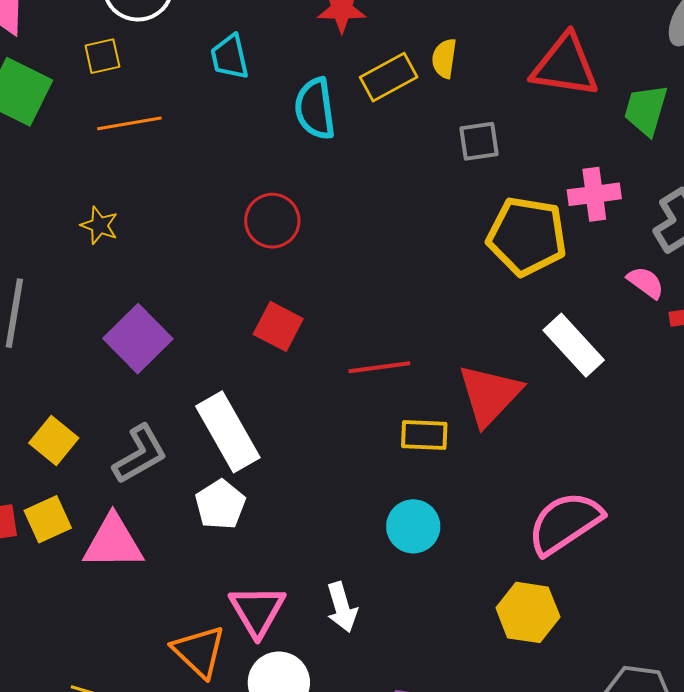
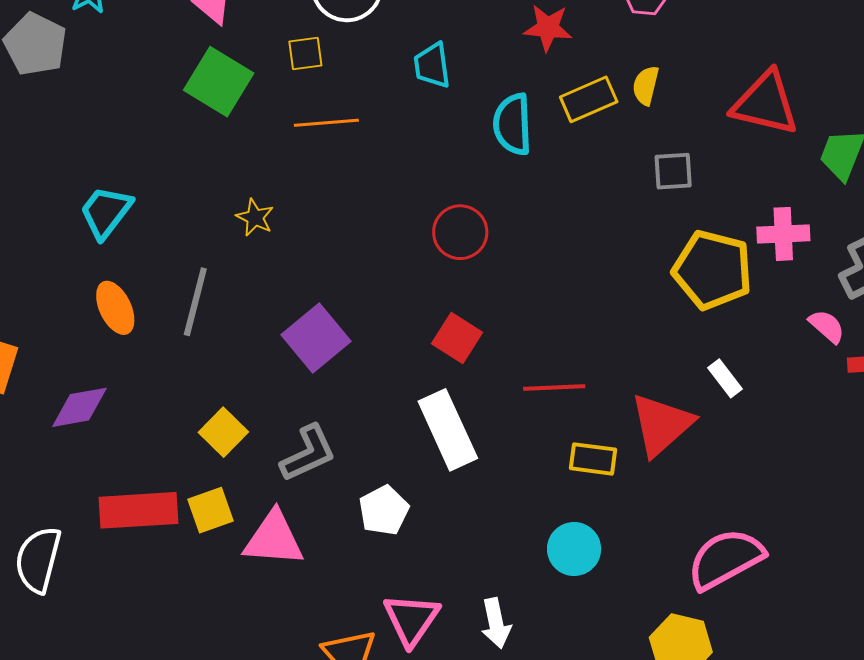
yellow star: (99, 225) -> (255, 217), moved
white rectangle: (574, 345) -> (725, 378), moved, size x0.6
white rectangle: (228, 432) -> (448, 430), moved

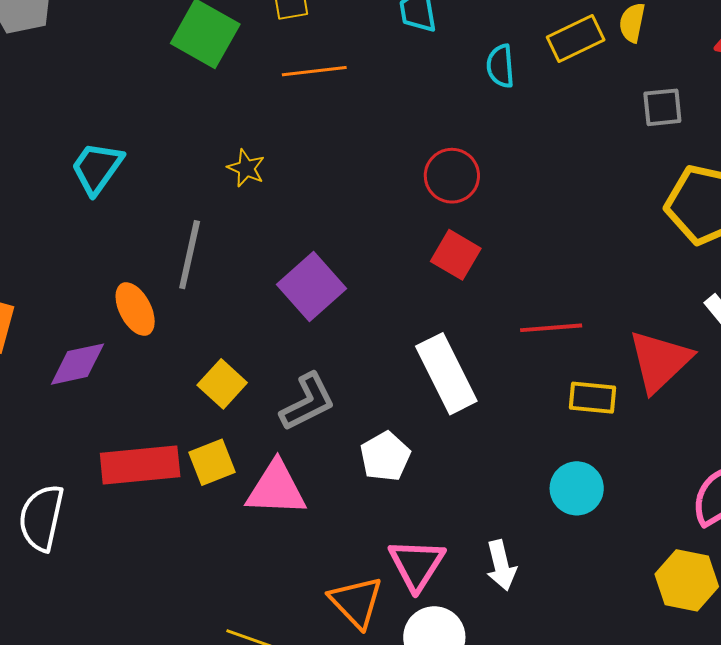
cyan semicircle: (513, 124) -> (500, 66), size x0.7
orange ellipse: (115, 308) -> (135, 309), moved
red square: (457, 338) -> (456, 255), moved

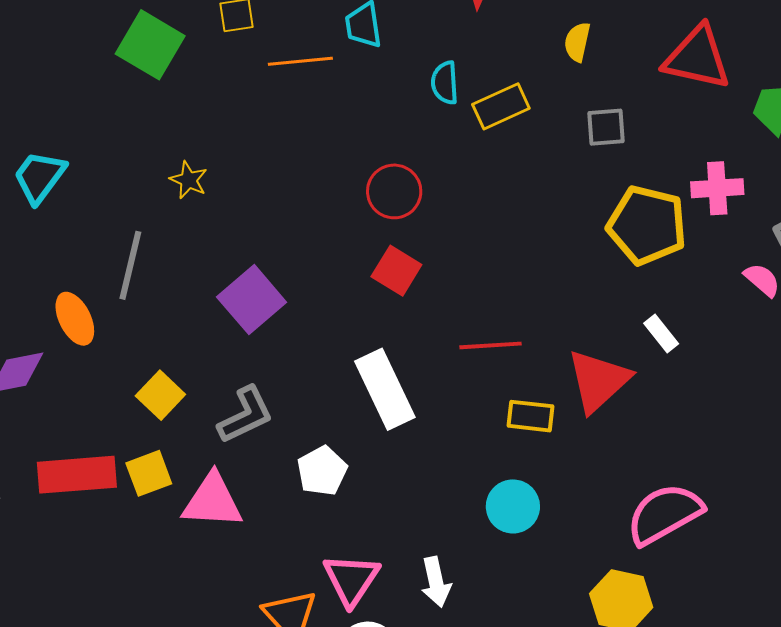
yellow rectangle: (576, 39) -> (501, 106), moved
orange line: (314, 71) -> (300, 61), moved

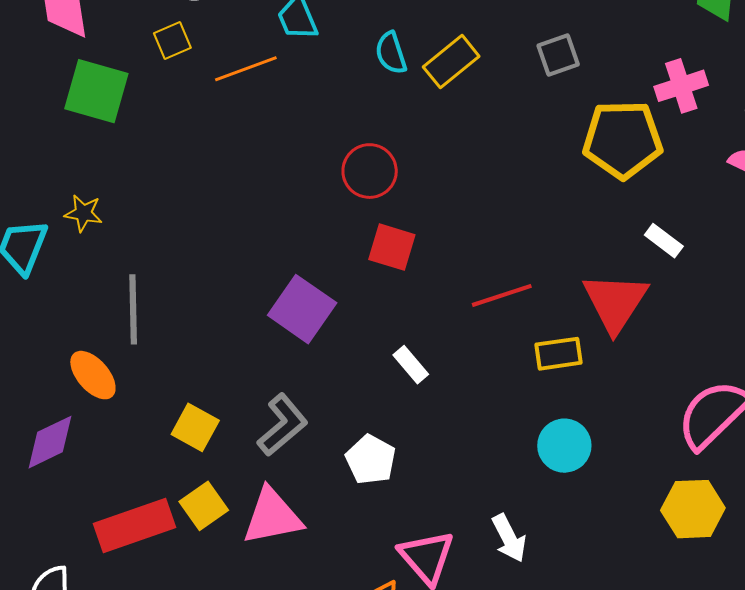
yellow star: (189, 180) -> (83, 213), moved
purple square: (252, 300) -> (302, 309), moved
white rectangle: (385, 389) -> (411, 365), size x0.5

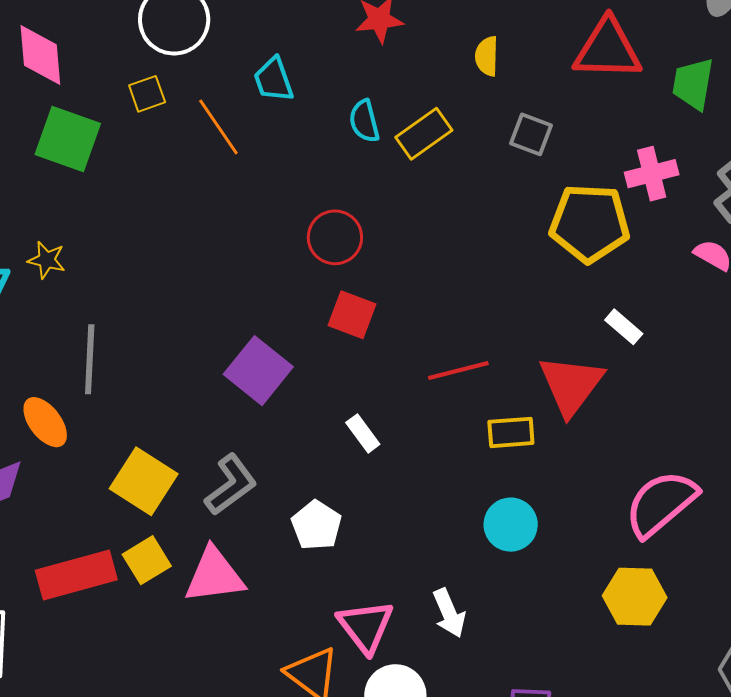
gray square: (558, 55) -> (531, 134), turned 36
orange line: (246, 69) -> (218, 127), turned 72
yellow square: (195, 427) -> (144, 481), size x1.4

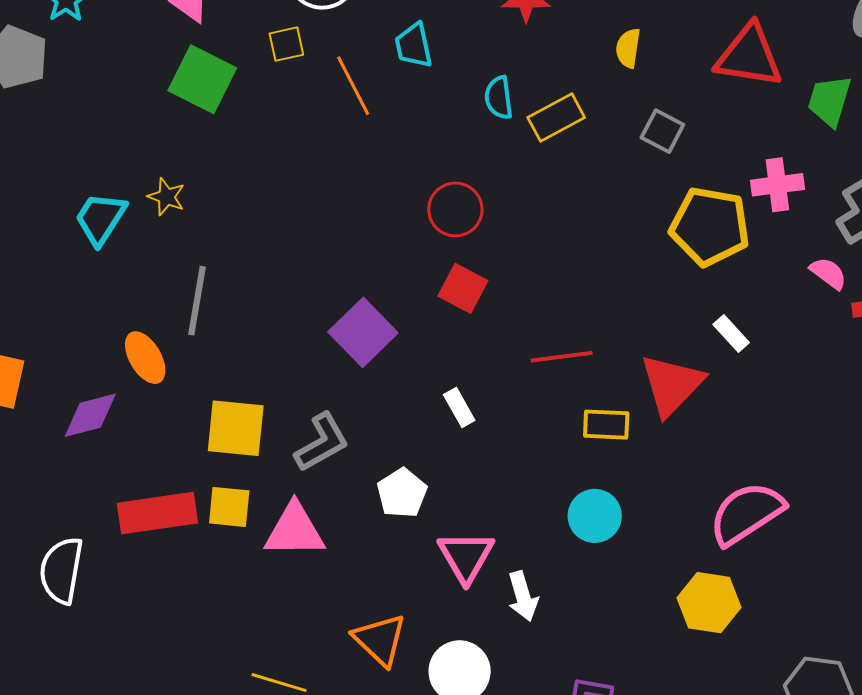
yellow square: (144, 481) -> (236, 428), turned -34
yellow square: (147, 560) -> (229, 507), turned 30
pink triangle: (366, 626) -> (466, 557), moved

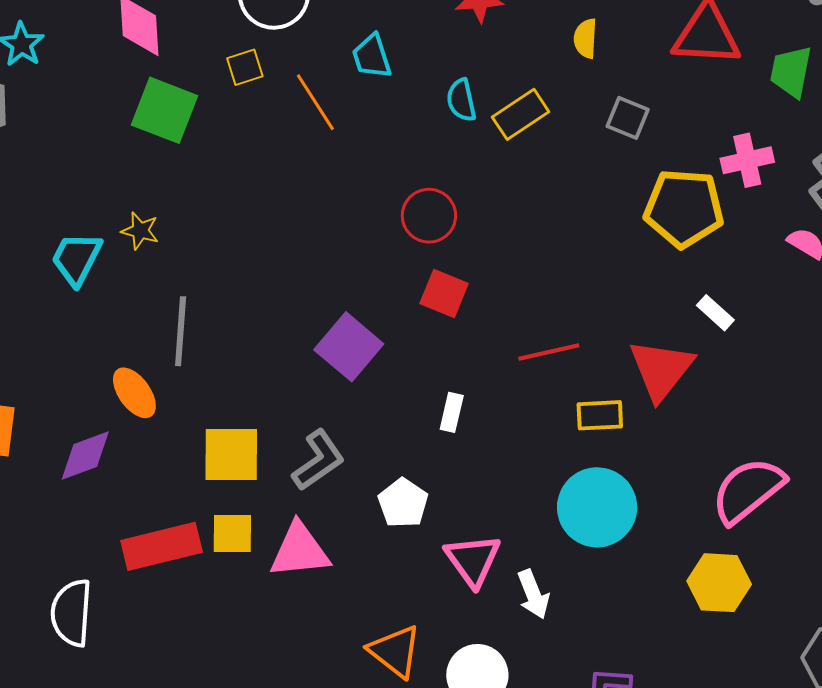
white rectangle: (459, 407) -> (452, 412), turned 48
cyan circle: (595, 516) -> (597, 507), size x1.5

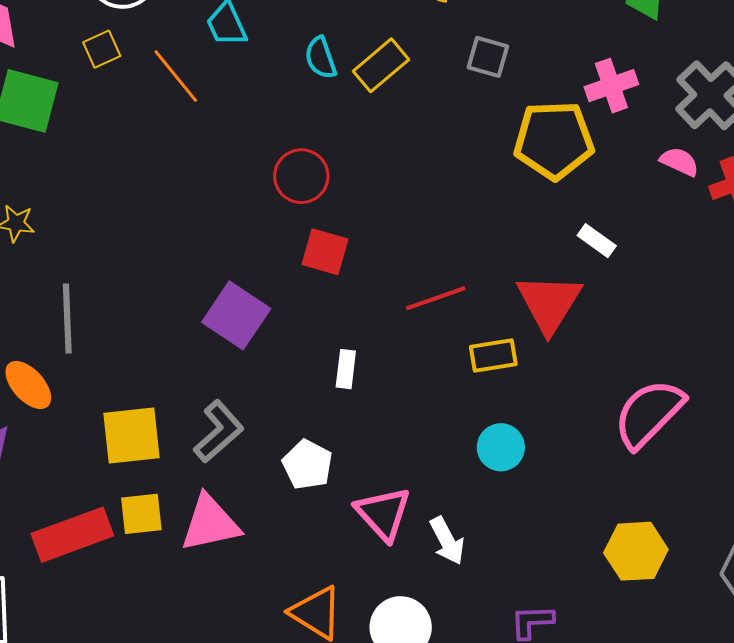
cyan circle: (597, 507) -> (501, 447), size x0.6
yellow hexagon: (719, 583) -> (636, 551), moved

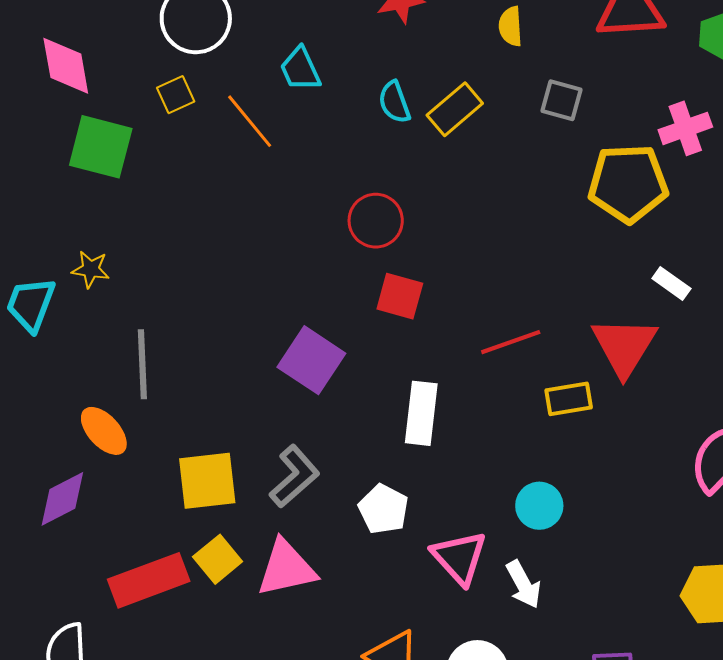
white rectangle: (346, 369) -> (421, 413), size x1.6
cyan circle: (501, 447) -> (539, 506), moved
yellow square: (141, 514) -> (218, 559), turned -33

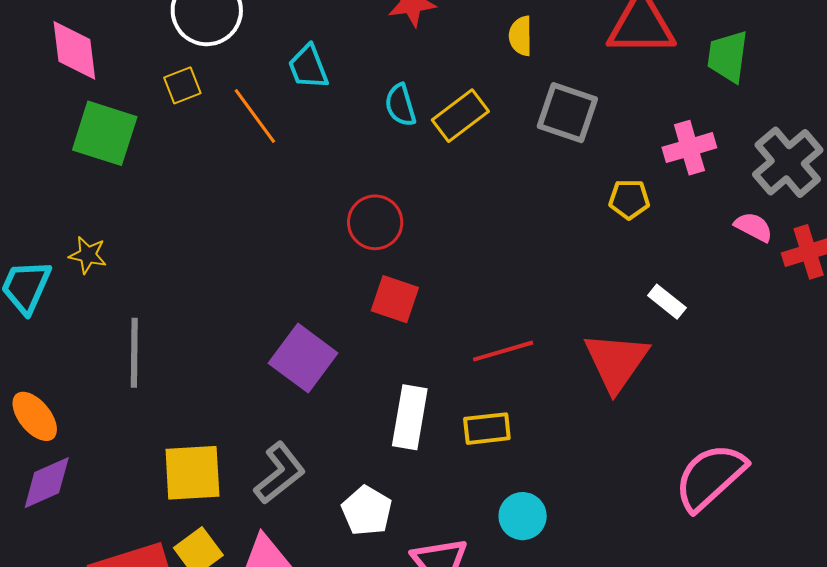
gray square: (562, 100) -> (567, 113), size x1.4
yellow pentagon: (628, 183) -> (629, 199), size x0.5
yellow rectangle: (569, 399) -> (487, 429), moved
orange ellipse: (104, 431) -> (35, 416), moved

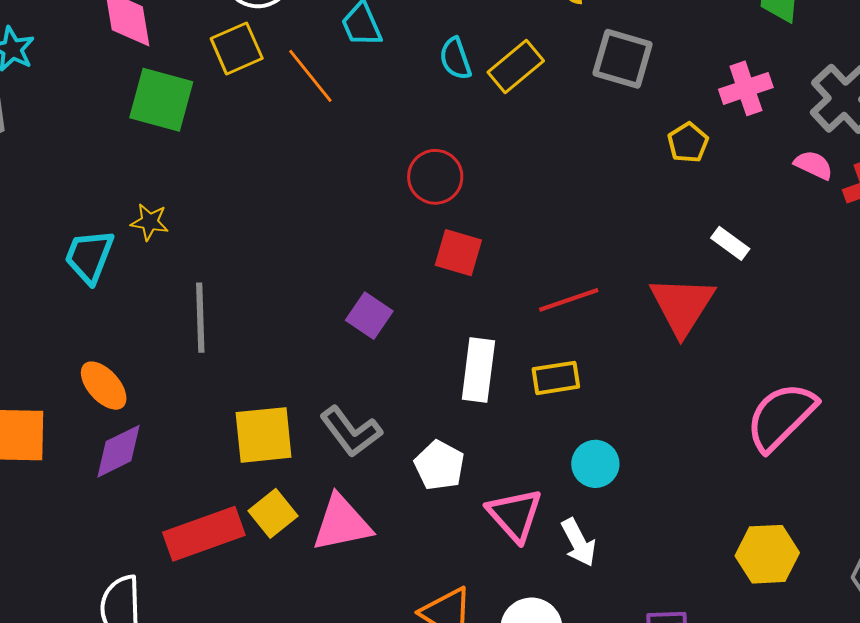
yellow square: (182, 85) -> (237, 48), size x1.4
yellow pentagon: (629, 199) -> (688, 143), turned -30
purple square: (303, 358) -> (369, 316), size x0.7
gray L-shape: (280, 473) -> (351, 432), turned 94

